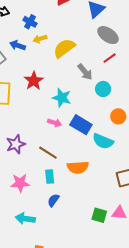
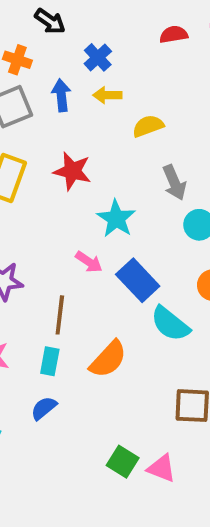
blue arrow: (18, 45) -> (61, 95), turned 49
yellow semicircle: (64, 48) -> (148, 126), size x0.7
red star: (34, 81) -> (72, 171), turned 30
brown line: (48, 153) -> (60, 315), turned 48
orange semicircle: (78, 167) -> (108, 359), turned -60

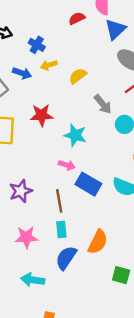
blue arrow: (61, 95) -> (22, 73), turned 132
blue rectangle: (138, 280) -> (88, 184), moved
orange semicircle: (108, 359) -> (98, 242), moved
blue semicircle: (44, 408) -> (66, 258), size x1.5

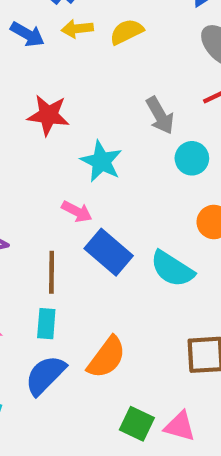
yellow semicircle: (78, 76) -> (127, 32), moved

